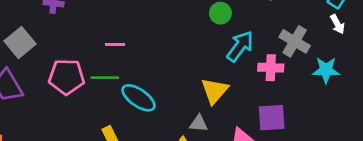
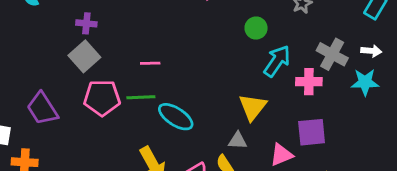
white arrow: (337, 24) -> (371, 51), moved, turned -54
gray square: (20, 43) -> (84, 56), moved

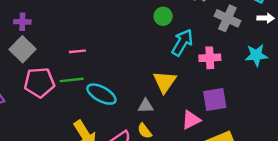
white arrow: (371, 51) -> (266, 18), moved
gray cross: (332, 54) -> (227, 18), moved
gray triangle: (238, 141) -> (146, 106), moved

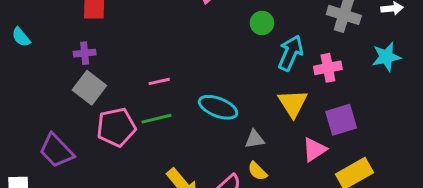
yellow triangle: (165, 82) -> (293, 103), moved
cyan ellipse: (101, 94) -> (218, 107), moved

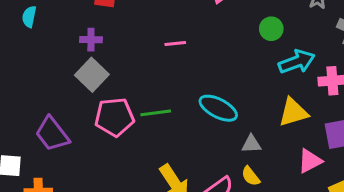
cyan semicircle: (21, 37) -> (29, 17), turned 45
cyan arrow: (291, 53) -> (297, 62), turned 40
pink line: (159, 81) -> (175, 43), moved
yellow triangle: (293, 103) -> (293, 112), turned 40

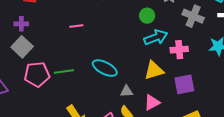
green circle: (271, 29) -> (147, 16), moved
pink triangle: (310, 161) -> (152, 103), moved

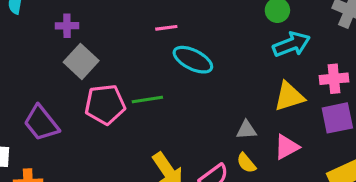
purple cross: (21, 24) -> (67, 26), moved
pink cross: (179, 50) -> (334, 79), moved
cyan ellipse: (105, 68) -> (193, 60), moved

